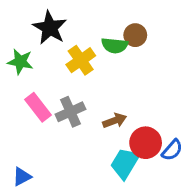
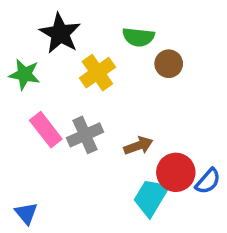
brown circle: (135, 35) -> (169, 64), moved
green semicircle: (115, 45) -> (138, 37), moved
blue triangle: (22, 177) -> (26, 213), turned -42

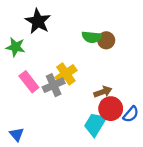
green semicircle: (138, 37) -> (92, 37), moved
yellow cross: (97, 73) -> (66, 74), moved
brown arrow: (138, 146) -> (103, 92), moved

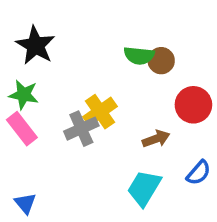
black star: (38, 21) -> (35, 45), moved
green star: (16, 47) -> (24, 95), moved
pink rectangle: (29, 82) -> (22, 129), moved
red circle: (111, 109) -> (193, 105), moved

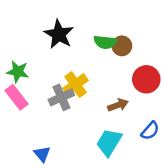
black star: (35, 45) -> (59, 34), moved
blue triangle: (25, 203) -> (42, 154), moved

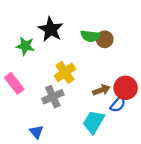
green star: (18, 72) -> (25, 46), moved
red circle: (146, 79) -> (126, 88), moved
gray cross: (61, 97) -> (53, 97), moved
blue semicircle: (150, 131) -> (118, 104), moved

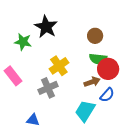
green semicircle: (90, 36) -> (98, 59), moved
red circle: (126, 88) -> (108, 69), moved
blue triangle: (36, 132) -> (33, 120), turned -40

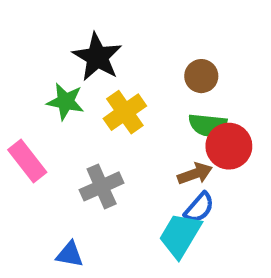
green star: (23, 42) -> (65, 102), moved
yellow cross: (59, 66) -> (125, 112), moved
blue semicircle: (107, 95) -> (199, 208), moved

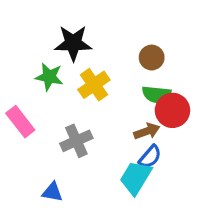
black star: (97, 57) -> (73, 43), turned -30

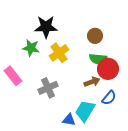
blue semicircle: (150, 157) -> (109, 98), moved
blue triangle: (52, 192) -> (69, 120), moved

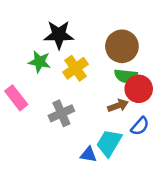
brown circle: (95, 36) -> (122, 46), size x1.6

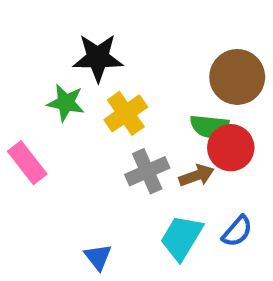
brown circle: (122, 46) -> (237, 77), moved
gray cross: (61, 113) -> (147, 171), moved
blue semicircle: (140, 126) -> (237, 231), moved
blue triangle: (88, 154) -> (98, 257), moved, turned 42

